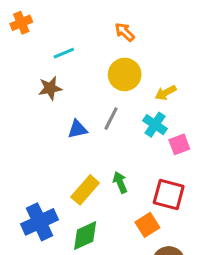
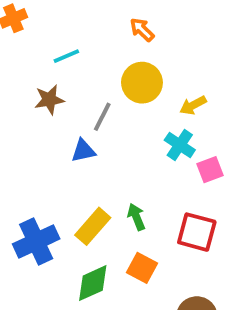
gray line: (111, 119) -> (102, 117), moved
blue cross: (40, 222) -> (36, 241), moved
orange square: (147, 225) -> (142, 268), moved, turned -30

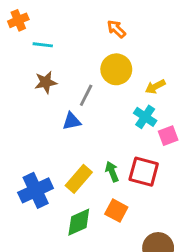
cyan line: (66, 56) -> (43, 45), moved, turned 30
red square: (197, 232) -> (144, 172), moved

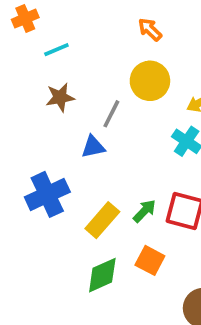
cyan line: (43, 45) -> (56, 50), turned -30
green arrow: (112, 172) -> (144, 211), turned 66
blue cross: (36, 190) -> (47, 194), moved

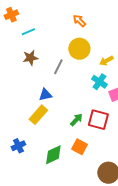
blue triangle: (93, 147) -> (45, 95), moved
blue cross: (47, 194) -> (18, 146), moved, size x0.6
yellow rectangle: (102, 220) -> (38, 115), moved

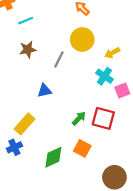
yellow rectangle: (38, 115) -> (24, 124), moved

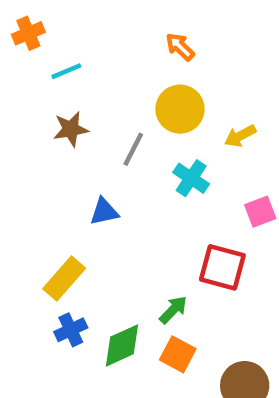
cyan cross: (104, 76) -> (191, 178), moved
green arrow: (79, 118) -> (173, 310), moved
blue cross: (14, 147) -> (71, 330), moved
orange square: (82, 148) -> (178, 354), moved

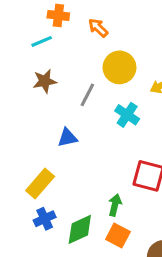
orange cross: (28, 33) -> (58, 15), moved, turned 30
orange arrow: (180, 47) -> (98, 28), moved
green arrow: (173, 310) -> (115, 205), turned -30

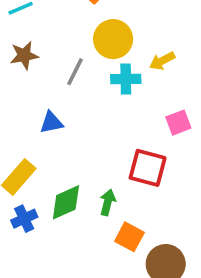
cyan cross: (127, 115) -> (126, 79), moved, turned -35
green diamond: (80, 229) -> (66, 202), moved
orange square: (118, 235) -> (129, 237), moved

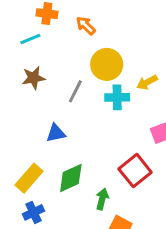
red square: (148, 168) -> (135, 171), turned 36
green diamond: (66, 202) -> (71, 178), moved

